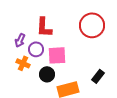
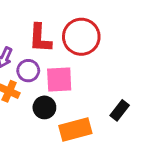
red circle: (92, 25) -> (81, 37), moved

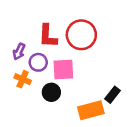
orange rectangle: (75, 130) -> (91, 110), moved

